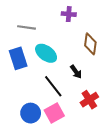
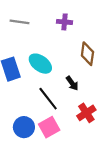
gray line: (26, 27) -> (20, 22), moved

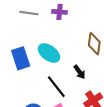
purple cross: (64, 22) -> (60, 12), moved

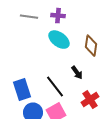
cyan ellipse: (49, 53) -> (59, 40), moved
blue rectangle: (21, 58) -> (22, 90), moved

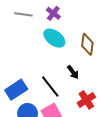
purple cross: (58, 16) -> (53, 13), turned 32
blue rectangle: (22, 90) -> (16, 90), turned 75

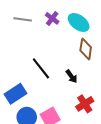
cyan ellipse: (54, 38) -> (79, 22), moved
black line: (50, 87) -> (41, 68), moved

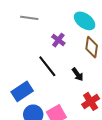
purple cross: (52, 18) -> (58, 40), moved

